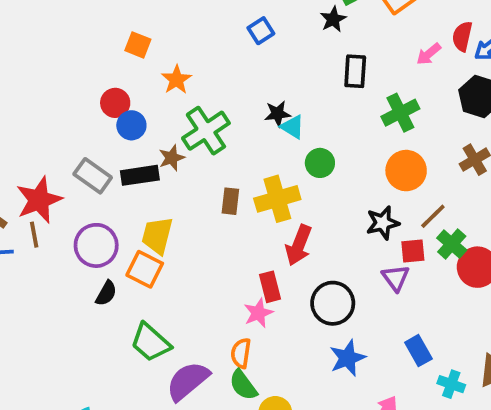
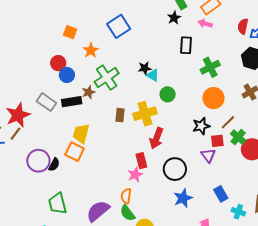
blue square: (261, 31) -> (119, 26), moved, size x1.6
pink arrow: (429, 54) -> (205, 23), moved, turned 56
brown line: (34, 235) -> (15, 134), turned 48
purple circle: (96, 245) -> (38, 161), moved
green trapezoid: (151, 342) -> (57, 203), moved, turned 35

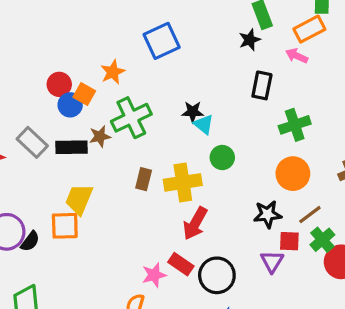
orange square: (70, 32) -> (84, 94), moved
orange square: (75, 152) -> (65, 226), turned -36
red rectangle: (141, 161) -> (181, 264), moved, turned -49

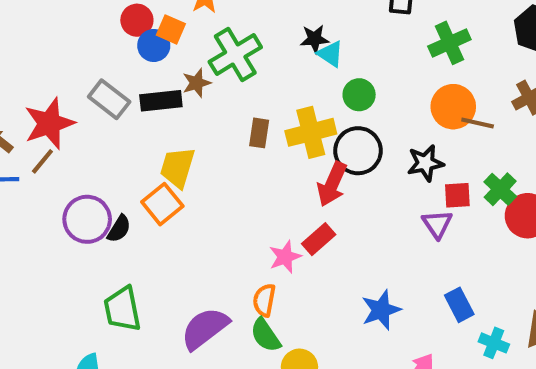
brown line: (310, 215) -> (478, 123), moved, turned 55
orange square: (65, 226) -> (162, 204), turned -32
red rectangle: (181, 264) -> (319, 239), turned -70
black circle: (217, 275) -> (358, 151), moved

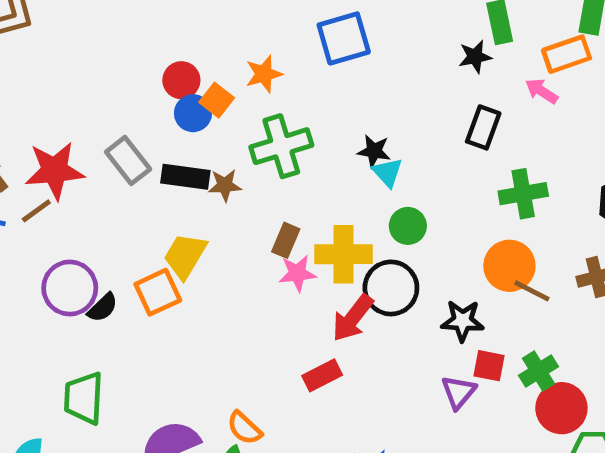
brown star: (197, 83) -> (225, 185), moved
pink star: (285, 257) -> (297, 273), moved
orange semicircle: (264, 300) -> (244, 428), turned -72

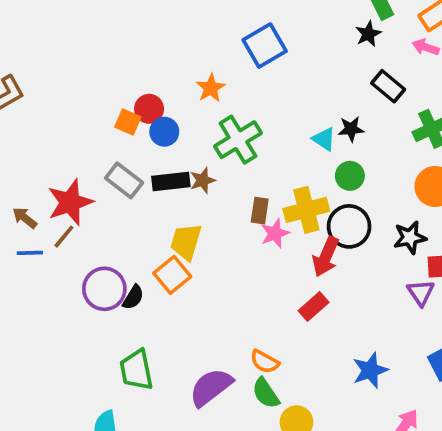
orange square: (217, 100) -> (128, 122), moved
black rectangle: (483, 127) -> (388, 86), turned -56
black star: (374, 151) -> (351, 129), moved

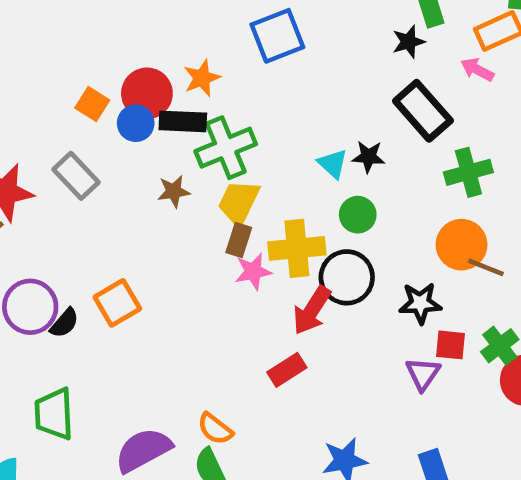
black rectangle: (388, 86) -> (423, 111), size x1.4
red circle: (149, 109) -> (147, 93), moved, size x1.4
black rectangle: (171, 182) -> (183, 121), moved
yellow trapezoid: (186, 242) -> (239, 202), moved

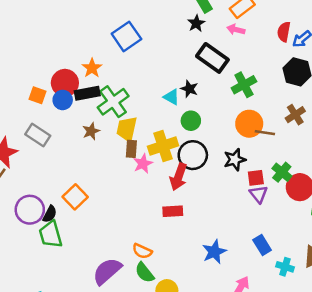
black star: (368, 157) -> (189, 89), turned 30
red rectangle: (287, 370) -> (173, 211), turned 42
purple triangle: (423, 374) -> (259, 194), moved
green trapezoid: (54, 414) -> (51, 234), moved

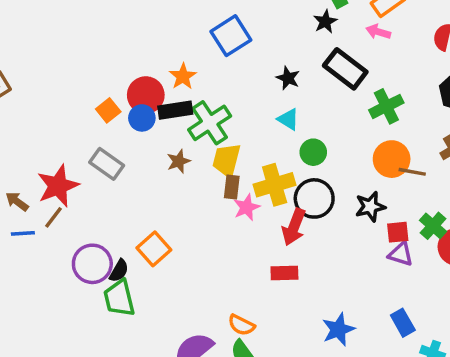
black star: (189, 89) -> (288, 78), moved
orange square: (37, 95) -> (108, 110), turned 30
purple triangle: (259, 194) -> (401, 254), turned -36

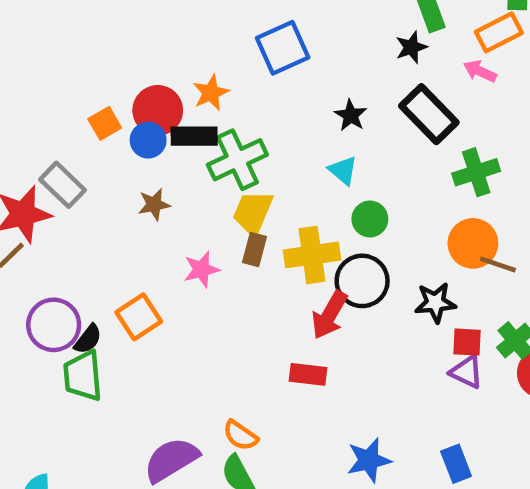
brown star: (179, 161) -> (154, 204), moved
gray rectangle: (107, 164) -> (62, 185), moved
pink star: (247, 207) -> (201, 269), moved

